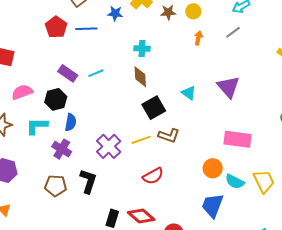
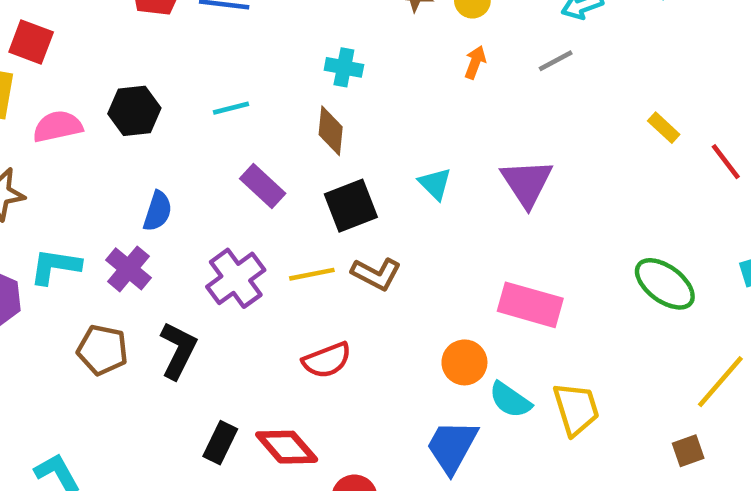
purple rectangle: (68, 73) -> (263, 186), moved
black hexagon: (56, 99) -> (134, 111), moved
cyan L-shape: (37, 126) -> (55, 266), moved

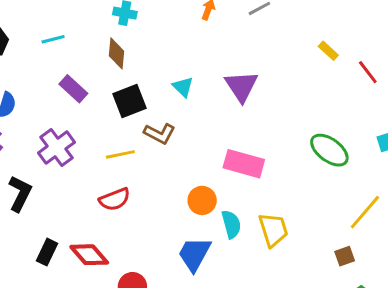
yellow line: (312, 274) -> (120, 154), moved
brown L-shape: (376, 274) -> (160, 134), moved
cyan semicircle: (510, 400) -> (231, 224), turned -140

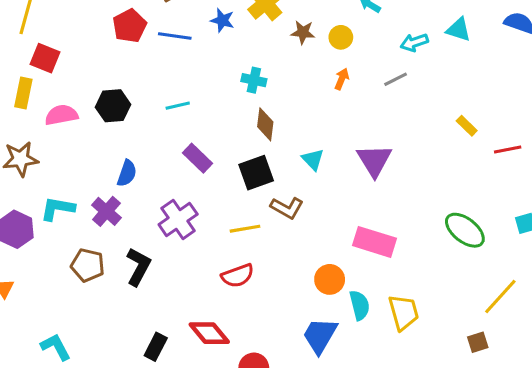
brown diamond: (116, 53) -> (265, 124), moved
red line: (368, 72) -> (508, 149), turned -65
black rectangle: (47, 252) -> (156, 347), moved

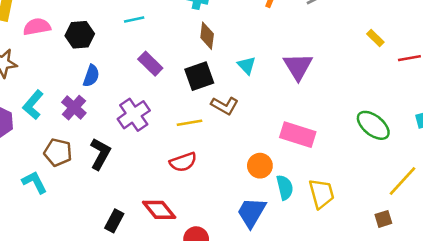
black hexagon: (113, 106) -> (80, 35), moved
cyan L-shape: (57, 208) -> (33, 105), turned -60
cyan L-shape: (56, 347) -> (34, 182), moved

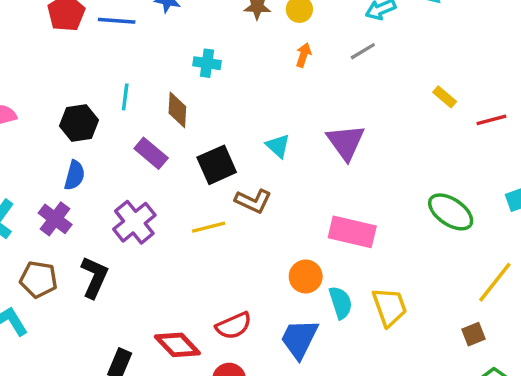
cyan line: (134, 20) -> (125, 97), turned -66
black hexagon: (80, 35) -> (79, 123), moved
brown diamond: (207, 36) -> (177, 110), moved
red semicircle: (183, 162) -> (234, 326), moved

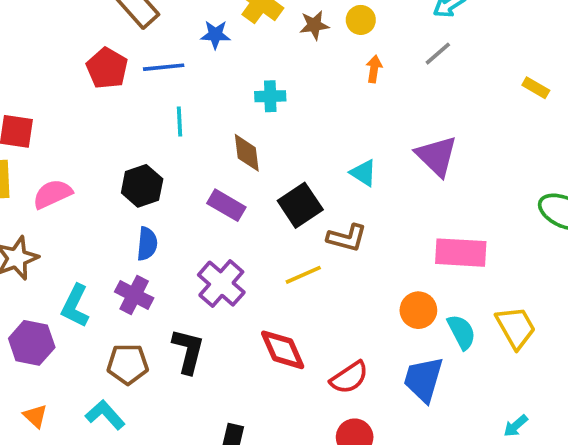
cyan line: (125, 97) -> (179, 122), moved
red diamond: (177, 345) -> (283, 350), moved, turned 30

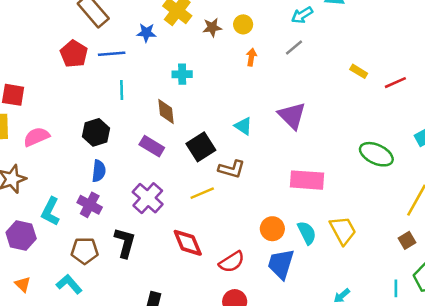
orange circle: (418, 310) -> (272, 229), moved

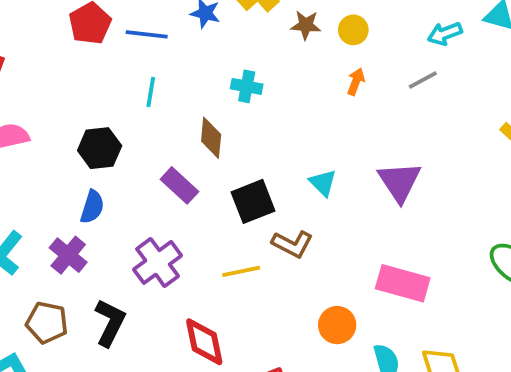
orange circle: (272, 229) -> (337, 325), moved

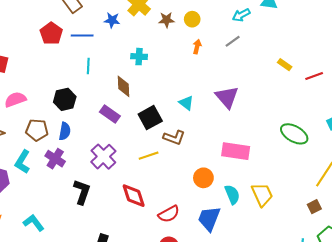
brown pentagon: (47, 323) -> (37, 130), moved

